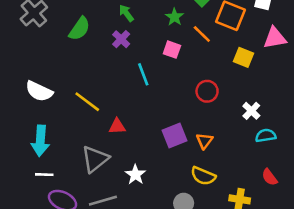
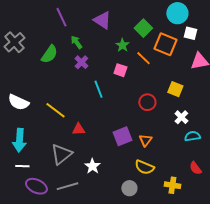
green arrow: (126, 13) -> (76, 42), moved
yellow square: (244, 57) -> (175, 89), moved

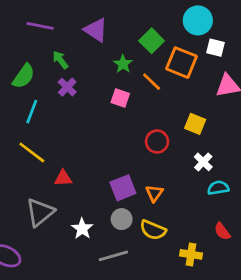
purple line: (61, 17) -> (40, 26), turned -54
cyan line: (98, 89) -> (32, 112), moved, turned 42
gray line: (67, 186) -> (113, 256), moved
gray circle: (129, 188) -> (122, 219), moved

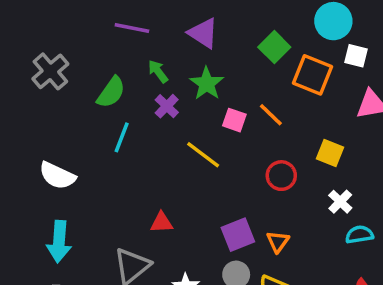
green star: (123, 64) -> (207, 84), moved, size x1.4
orange line: (152, 82) -> (271, 115), moved
yellow line: (32, 152) -> (203, 155), moved

